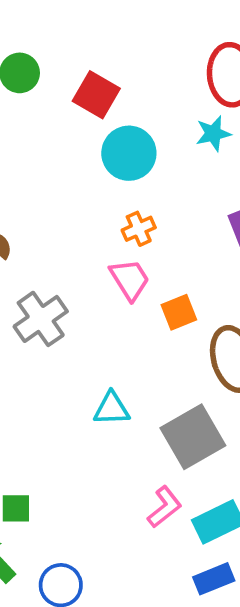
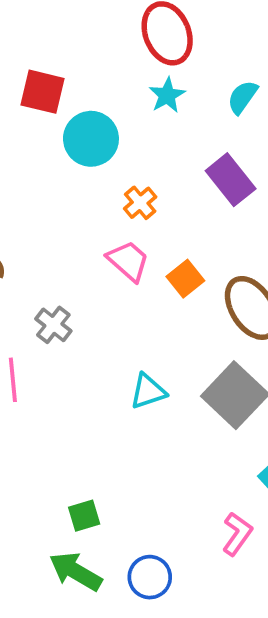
orange cross: (139, 229) -> (140, 203), moved
gray cross: (41, 319) -> (53, 325), size x0.7
pink L-shape: (165, 507) -> (237, 534), moved

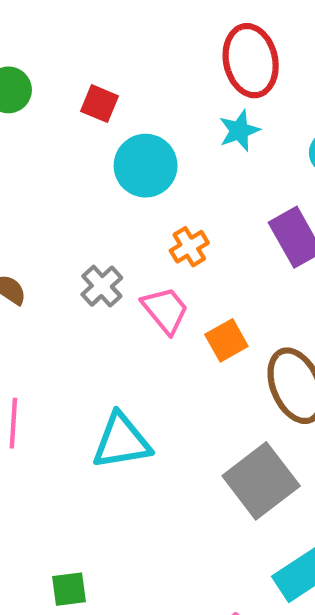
red square: (43, 92) -> (100, 104), size x0.7
gray cross: (53, 325) -> (102, 286), moved
cyan triangle: (148, 391) -> (121, 441), moved, size x1.4

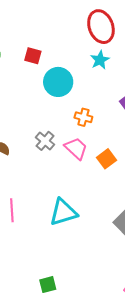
orange cross: (189, 247) -> (83, 117), turned -36

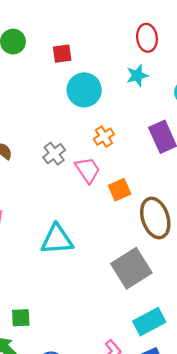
red ellipse: (101, 27) -> (147, 38), size x0.7
red square: (33, 56) -> (62, 54), turned -36
orange cross: (83, 117) -> (104, 137), turned 30

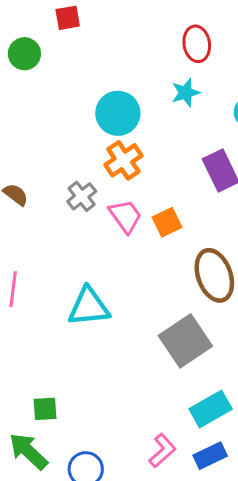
red square: (62, 54) -> (68, 18), moved
orange cross: (104, 137) -> (123, 160), moved, size x1.4
orange square: (120, 190) -> (167, 222), moved

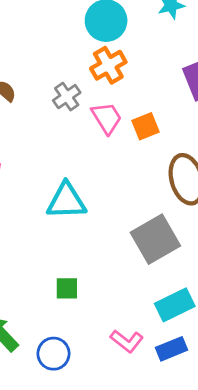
green square: (45, 409) -> (67, 288), moved
pink L-shape: (162, 451) -> (127, 341), turned 76

